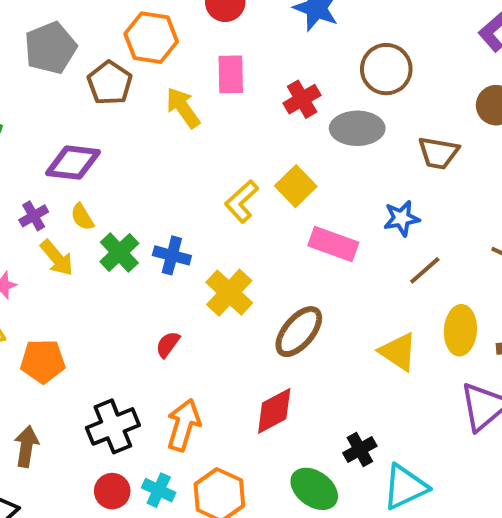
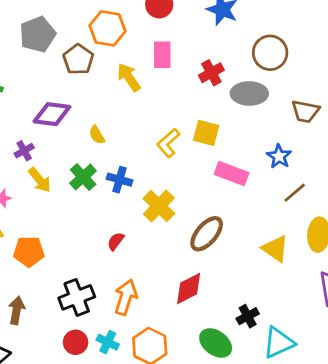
yellow square: (296, 186) -> (206, 133), turned -32
yellow semicircle: (82, 217) -> (97, 135), moved
blue star: (401, 218) -> (279, 156), turned -30

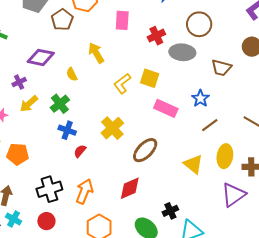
yellow arrow: (129, 77) -> (96, 53), moved
yellow arrow: (40, 180) -> (29, 104), turned 84
blue cross: (119, 180) -> (67, 130), moved
cyan cross: (108, 342) -> (14, 219), moved

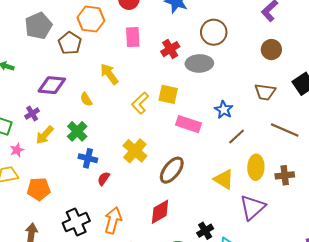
brown trapezoid: (221, 68) -> (265, 92), moved
purple triangle: (233, 195) -> (253, 207), moved

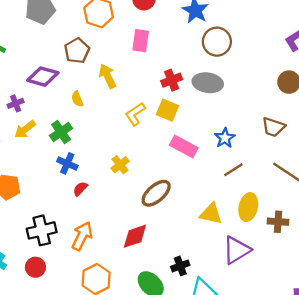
brown circle: (214, 32) -> (217, 42), moved
brown pentagon: (70, 43) -> (77, 51), moved
red cross: (170, 49) -> (172, 80), moved
yellow cross: (135, 151) -> (120, 165), size x0.7
yellow triangle: (224, 179) -> (211, 214), turned -30

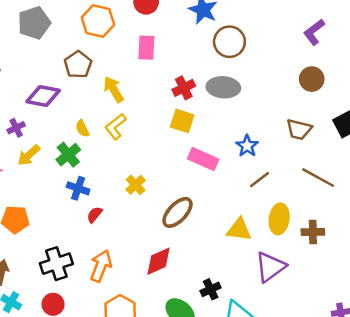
yellow semicircle: (77, 99) -> (82, 129), moved
yellow L-shape: (135, 114) -> (116, 126), moved

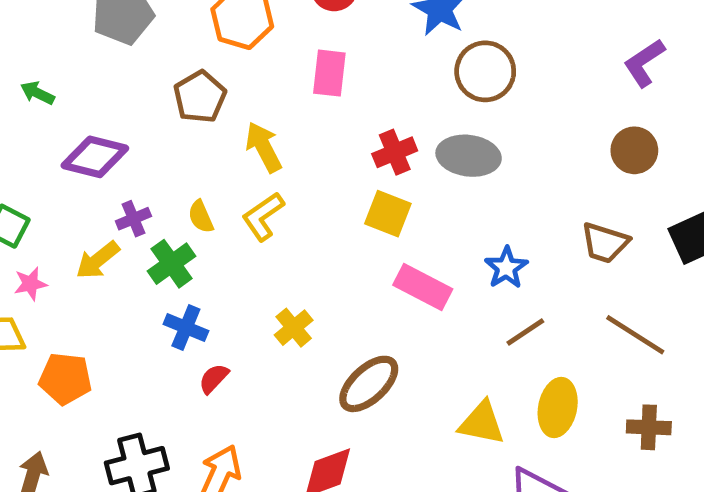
purple diamond: (43, 96) -> (95, 157), moved
purple cross: (16, 128) -> (133, 219), moved
brown cross: (313, 232) -> (649, 427), moved

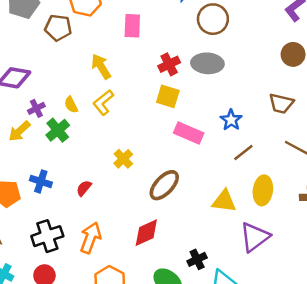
brown pentagon: (200, 97) -> (58, 28), moved, turned -30
blue cross: (186, 327) -> (41, 181), moved

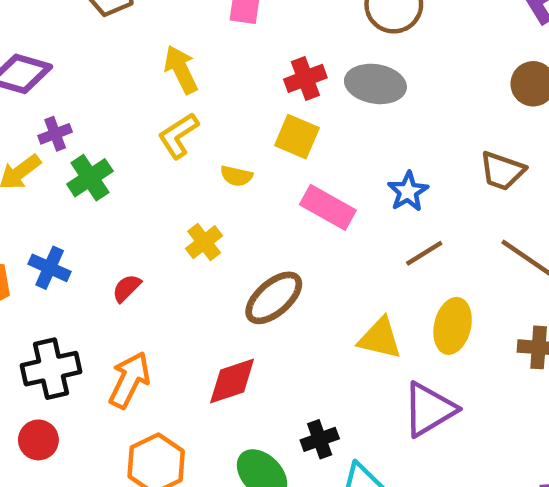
yellow semicircle: (71, 105) -> (236, 176), moved, turned -56

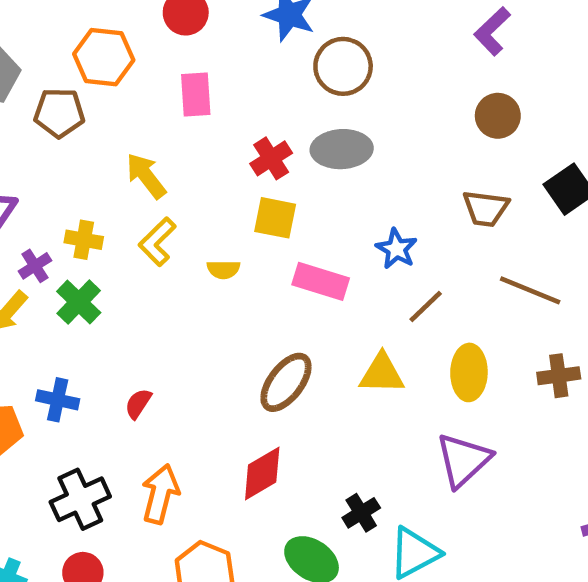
yellow cross: (204, 242) -> (84, 240), moved, turned -30
yellow triangle: (380, 338) -> (382, 374), moved

